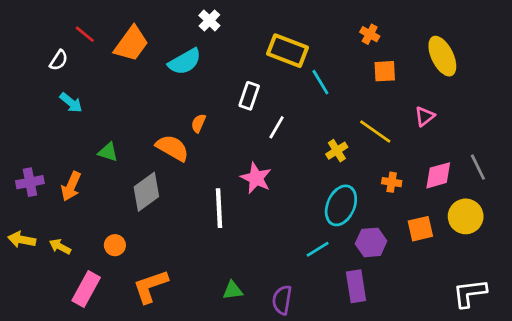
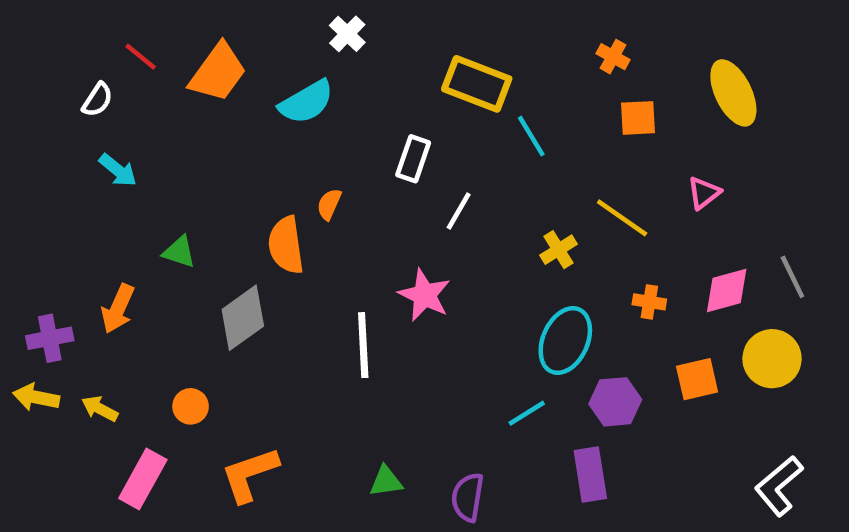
orange semicircle: (172, 148) -> (286, 245), turned -128
purple cross: (30, 182) -> (50, 338), moved
white L-shape: (470, 293) -> (779, 486), turned -33

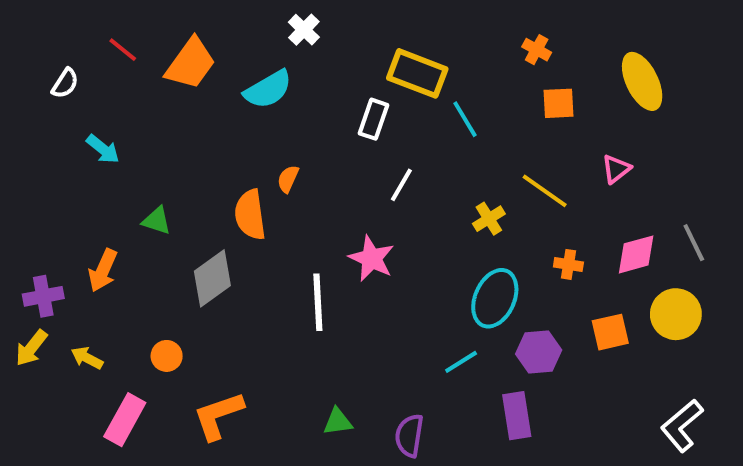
white semicircle: (97, 100) -> (65, 83), moved
white rectangle: (413, 159) -> (373, 119), moved
yellow arrow: (36, 397) -> (31, 348), turned -63

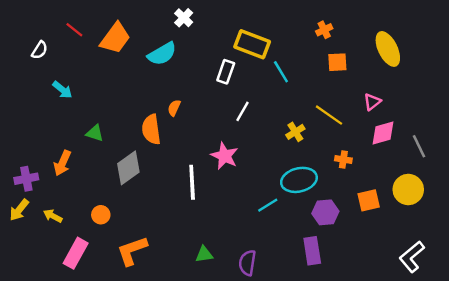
orange cross: (537, 50) -> (324, 30), turned 35
pink diamond: (636, 254) -> (383, 133), moved
cyan ellipse: (495, 298) -> (299, 180), turned 52
cyan line: (461, 362) -> (268, 205), moved

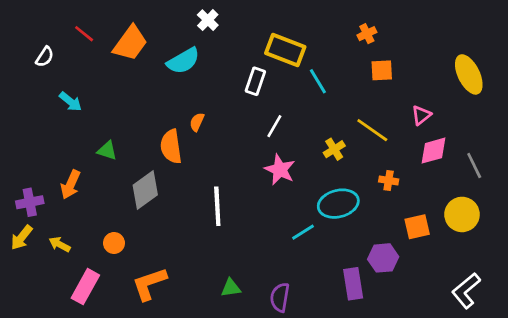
yellow ellipse: (388, 49) -> (469, 74), moved
pink star: (224, 156) -> (280, 170), moved
purple hexagon: (325, 212) -> (383, 258), moved

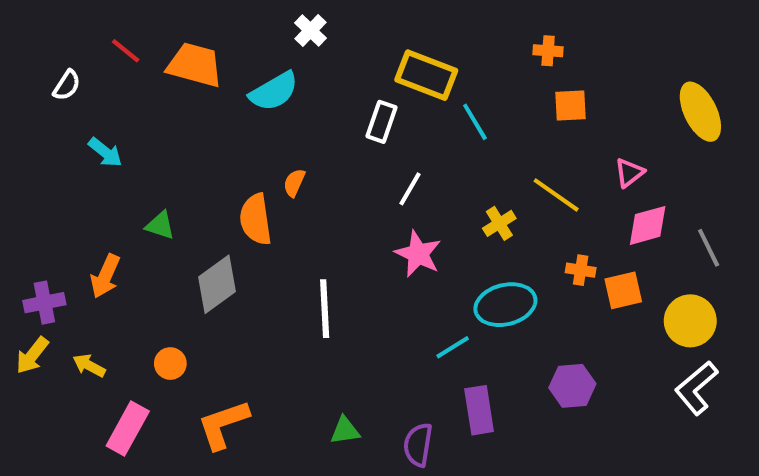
orange cross: (367, 34) -> (548, 51), turned 30
orange trapezoid: (130, 43) -> (195, 65), turned -111
orange square: (417, 227) -> (623, 290), moved
purple rectangle: (353, 284) -> (479, 410), moved
white L-shape: (466, 291) -> (696, 388), moved

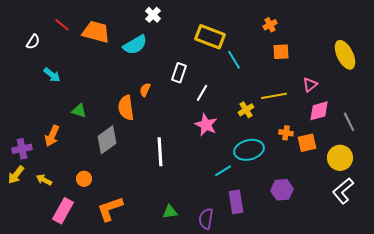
orange cross: (548, 51) -> (270, 25), turned -32
white rectangle: (382, 122) -> (179, 73), moved
yellow line: (556, 195) -> (274, 96), turned -45

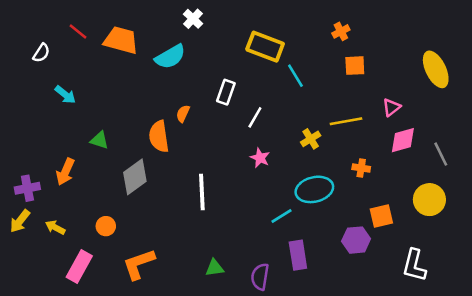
pink star: (206, 125) -> (260, 158), size x0.7
orange square: (307, 143) -> (381, 216), moved
white L-shape: (343, 191) -> (414, 265), moved, turned -36

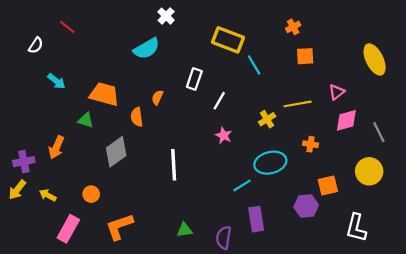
orange trapezoid: (121, 40) -> (104, 94), moved
orange semicircle: (159, 136) -> (137, 117), size x0.7

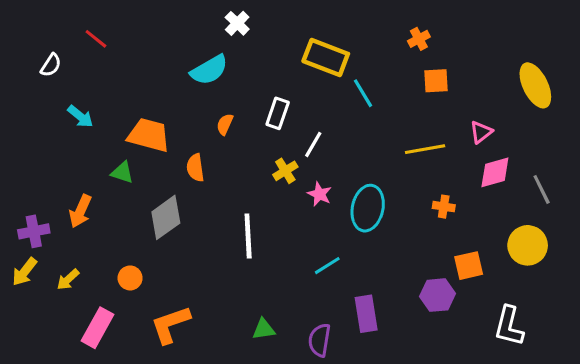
orange semicircle: (157, 97) -> (225, 124), moved
yellow cross: (267, 119) -> (285, 171), moved
cyan ellipse: (270, 163) -> (368, 208), moved, turned -64
cyan line: (242, 185) -> (327, 266), moved
yellow arrow: (48, 195) -> (68, 280), turned -70

